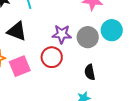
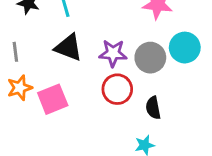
black triangle: (17, 31) -> (68, 48), moved
red circle: (52, 57) -> (117, 89), moved

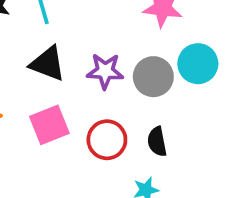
red circle: (117, 89) -> (107, 140), moved
pink square: (53, 99) -> (49, 125), moved

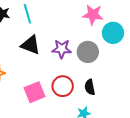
cyan circle: (198, 64) -> (113, 33), moved
pink square: (49, 125) -> (34, 92), moved

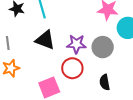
red circle: (63, 86) -> (72, 68), moved

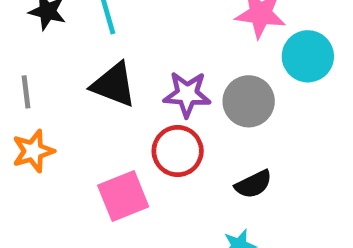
black semicircle: (105, 82) -> (253, 184), turned -105

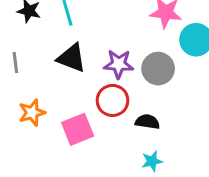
orange star: (33, 151) -> (32, 113), moved
black semicircle: (253, 184) -> (147, 122), moved, turned -145

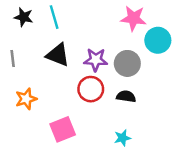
black semicircle: (147, 122) -> (126, 96), moved
pink square: (78, 129) -> (63, 129), moved

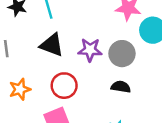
red circle: (91, 89) -> (64, 86), moved

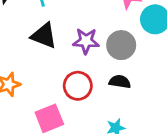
red circle: (64, 86) -> (78, 86), moved

